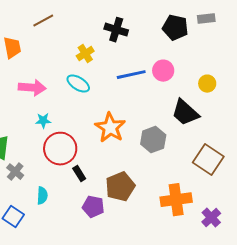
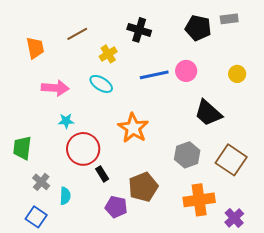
brown line: (43, 21) -> (77, 34), moved
yellow circle: (207, 84) -> (237, 74), moved
gray hexagon: (153, 140) -> (187, 155), moved
gray cross: (15, 172) -> (41, 182), moved

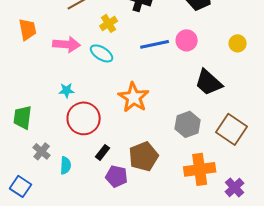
orange trapezoid: (35, 48) -> (28, 29), moved
pink arrow: (55, 88) -> (67, 44), moved
black rectangle: (102, 174) -> (103, 152), moved, turned 70
blue square: (36, 217) -> (21, 186), moved

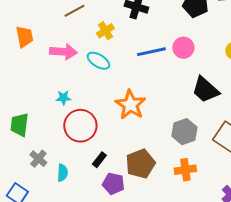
orange cross: (200, 169) -> (185, 170), moved, size x0.7

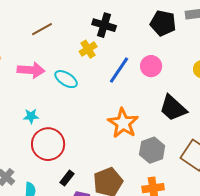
yellow cross: (105, 31) -> (88, 49), moved
blue line: (151, 52) -> (119, 70), turned -44
orange star: (130, 105) -> (123, 123), moved

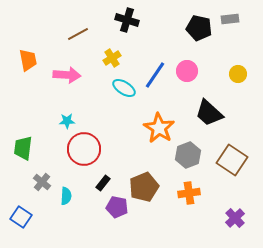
black cross: (104, 25) -> (127, 20), moved
yellow cross: (88, 49) -> (112, 58), moved
cyan ellipse: (66, 79) -> (124, 88), moved

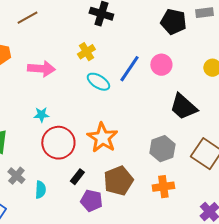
brown line: (78, 34) -> (27, 18), moved
orange star: (159, 128) -> (102, 138), moved

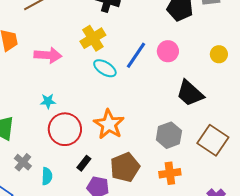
yellow cross: (86, 52) -> (93, 38), size x1.4

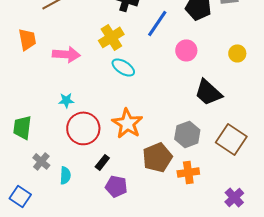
blue line: (136, 55) -> (157, 23), moved
brown pentagon: (125, 167) -> (157, 157), moved

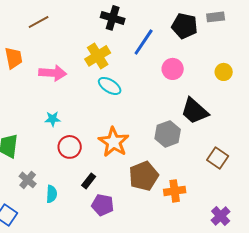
red circle: (83, 128) -> (70, 147), size x0.7
gray hexagon: (187, 134) -> (168, 134), moved
brown square: (231, 139) -> (218, 158), size x0.7

